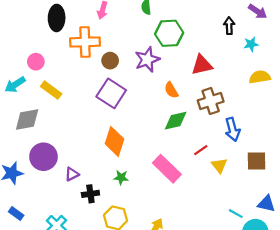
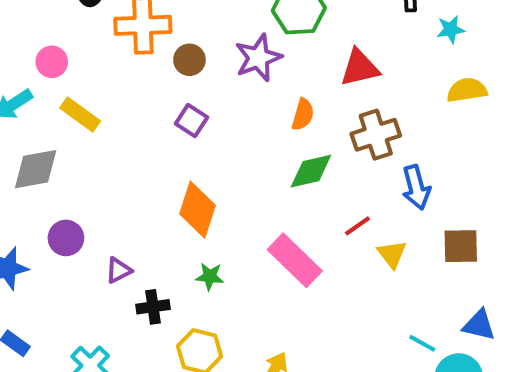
orange semicircle: (171, 90) -> (303, 114), turned -133
purple square: (111, 93) -> (191, 121), size x0.6
purple circle: (43, 157) -> (66, 238), size x0.7

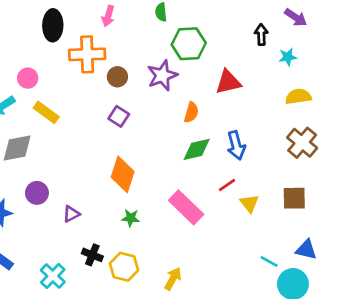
brown cross: (376, 135) -> (302, 143), moved, turned -32
blue arrow: (416, 187) -> (236, 145), moved
black cross: (153, 307) -> (92, 255), moved, turned 30

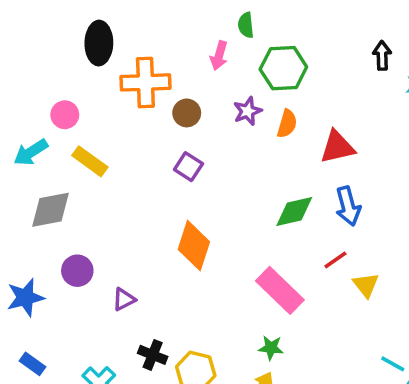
pink arrow: (108, 16) -> (219, 56), moved
purple star: (162, 75) -> (248, 111), size x0.7
red triangle: (228, 82) -> (337, 147), moved
orange semicircle: (191, 112) -> (287, 124), moved
green star: (131, 218) -> (271, 348), moved

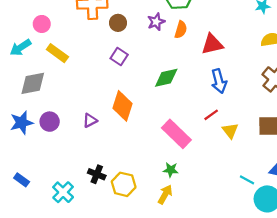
green diamond: (294, 212) -> (166, 78), moved
blue star: (25, 298) -> (22, 123), moved
purple triangle: (124, 299) -> (90, 120), moved

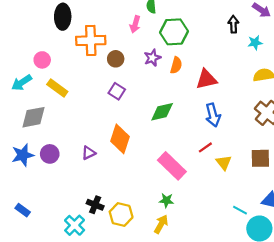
cyan cross: (63, 192) -> (75, 225), moved

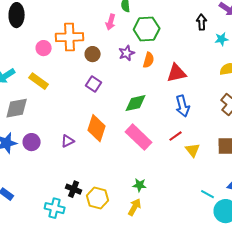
black ellipse: (63, 17) -> (17, 15), moved
pink circle: (42, 60) -> (44, 48), moved
pink rectangle: (172, 166) -> (139, 137), moved
cyan cross: (75, 225) -> (55, 208), turned -30

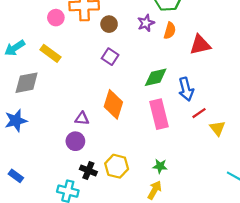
blue arrow: (183, 106) -> (186, 89), moved
pink rectangle: (139, 137) -> (159, 114), turned 32
purple triangle: (68, 141) -> (82, 118), turned 32
purple circle: (32, 142) -> (75, 141), moved
yellow hexagon: (98, 198) -> (117, 166), moved

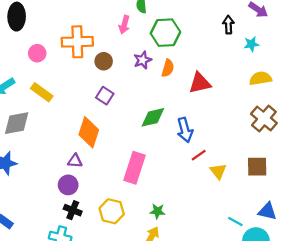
pink circle: (56, 18) -> (37, 53), moved
orange diamond: (113, 104) -> (89, 132), moved
pink rectangle: (159, 114) -> (135, 168), moved, turned 32
black cross: (88, 171) -> (73, 210), moved

